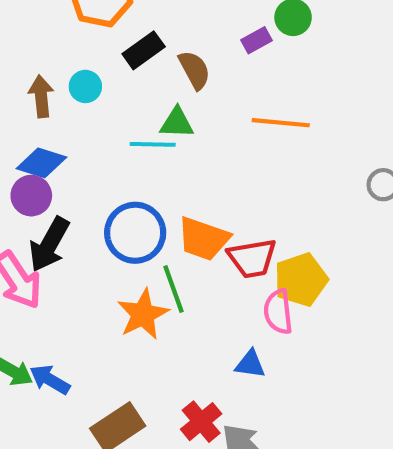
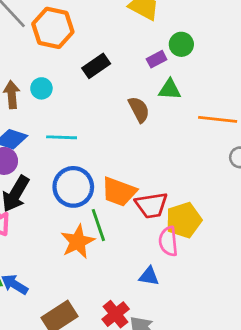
black rectangle: (144, 50) -> (96, 66), moved
brown semicircle: (194, 70) -> (139, 109), moved
green triangle: (177, 123) -> (170, 89), moved
orange line: (281, 123) -> (218, 119), moved
cyan line: (153, 144) -> (62, 137), moved

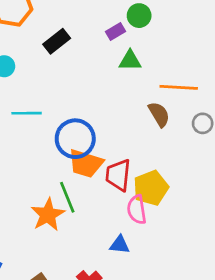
brown semicircle: (139, 109) -> (159, 114), moved
blue circle: (73, 187) -> (75, 139), moved
red trapezoid: (151, 205) -> (118, 175), turned 108

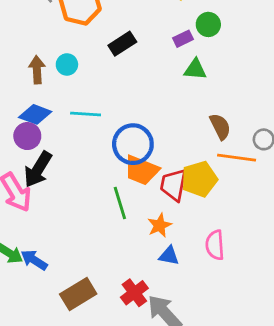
orange line: (179, 87) -> (237, 158), moved
yellow pentagon: (151, 188) -> (199, 179), moved
pink semicircle: (137, 210) -> (215, 245), moved
orange star: (48, 215) -> (160, 225), moved, size x0.7

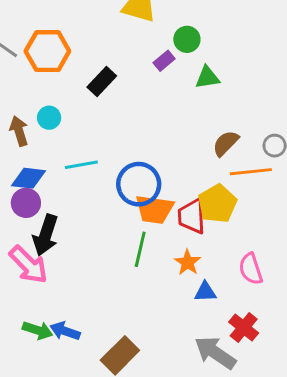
green triangle: (195, 69) -> (207, 77), moved
brown semicircle: (220, 127) -> (226, 143), turned -96
green line: (120, 203) -> (140, 249), turned 44
red cross: (134, 293) -> (244, 328), moved

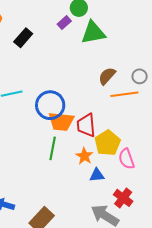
green triangle: (207, 77) -> (93, 33), size x1.5
yellow pentagon: (217, 204) -> (107, 143), moved

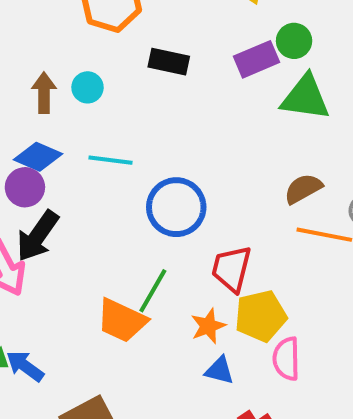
purple rectangle: (64, 23) -> (257, 59), size x1.5
black rectangle: (23, 38) -> (169, 62), turned 42
orange trapezoid: (61, 122) -> (122, 320), moved

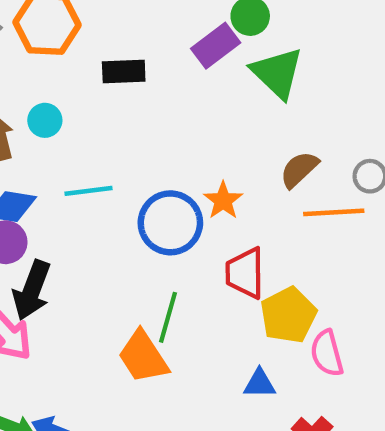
green triangle: (305, 98) -> (277, 73), turned 50
orange trapezoid: (122, 320) -> (143, 357), turned 46
orange star: (208, 326) -> (223, 201), moved

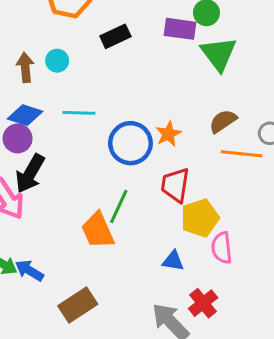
purple rectangle: (216, 46) -> (180, 29), turned 36
black rectangle: (124, 72) -> (115, 36), turned -32

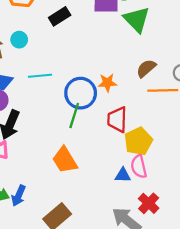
orange star: (168, 134) -> (107, 83), turned 30
green line: (119, 206) -> (74, 115), moved
pink semicircle: (222, 248) -> (139, 167), moved
blue arrow: (29, 270) -> (19, 196), turned -90

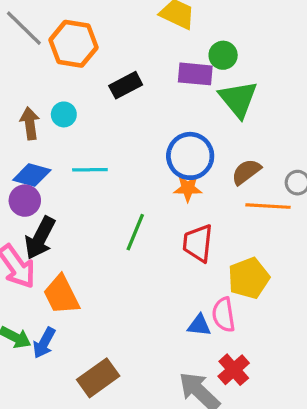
blue circle: (81, 93) -> (190, 156), moved
yellow pentagon: (138, 141) -> (249, 278), moved
orange trapezoid: (65, 160) -> (61, 295), moved

